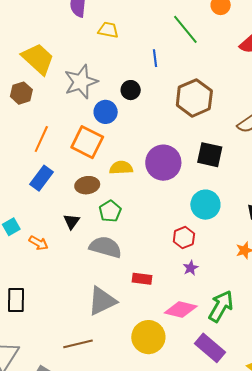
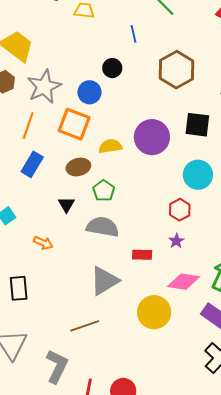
gray star: (81, 82) -> (44, 87), moved
orange arrow: (39, 243) -> (43, 243), moved
purple star: (191, 268) -> (176, 241), moved

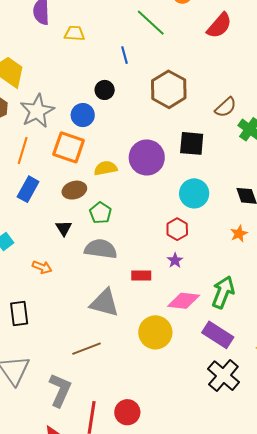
gray triangle: (104, 281) -> (104, 303), turned 48

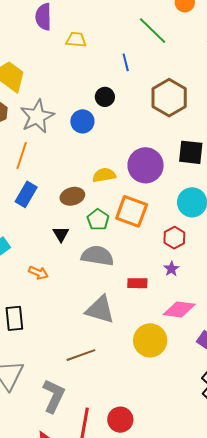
orange square: (69, 147) -> (132, 211), moved

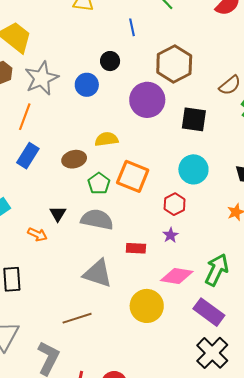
purple circle: (146, 165) -> (147, 100), moved
black triangle: (61, 234) -> (58, 214), moved

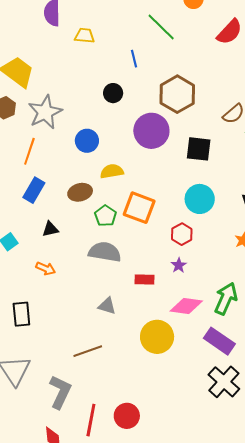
blue circle: (87, 85) -> (87, 141), moved
black triangle: (58, 214) -> (50, 229), moved, turned 48
gray triangle: (98, 274) -> (107, 306), size x0.6

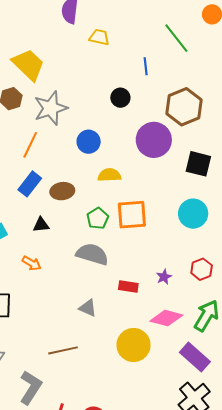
brown ellipse: (80, 192) -> (62, 191), moved
orange square: (139, 208) -> (132, 215), turned -32
red hexagon: (182, 234) -> (202, 269), moved

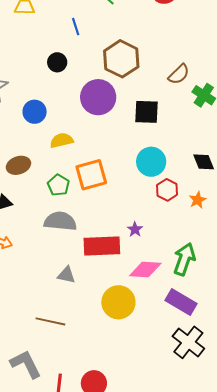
red hexagon: (202, 269) -> (167, 190), moved
red rectangle: (128, 287) -> (102, 246), size x1.8
brown line: (63, 350) -> (50, 321), turned 36
gray L-shape: (31, 387) -> (26, 364), turned -48

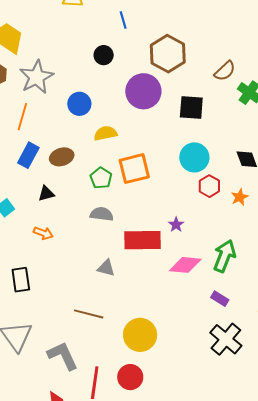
gray semicircle: (60, 221) -> (102, 214), size x0.7
yellow circle: (118, 302) -> (140, 335), moved
purple rectangle: (181, 302) -> (220, 299), size x0.6

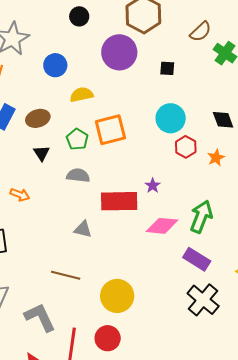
black square: (191, 108) -> (167, 68), size x0.6
black triangle: (46, 194) -> (42, 153), moved, turned -48
purple rectangle: (220, 299) -> (197, 259), size x1.5

